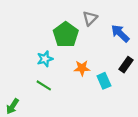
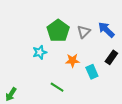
gray triangle: (90, 18) -> (84, 32), moved
green line: (44, 85) -> (57, 87), moved

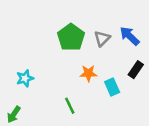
cyan star: (40, 52) -> (25, 78), moved
green line: (57, 87) -> (70, 106), turned 32

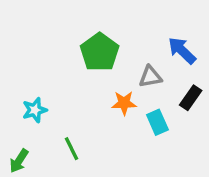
gray triangle: (102, 38) -> (150, 77), moved, turned 35
green line: (70, 106) -> (72, 149), moved

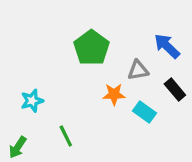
black rectangle: (191, 98) -> (175, 89), turned -75
cyan rectangle: (157, 122) -> (144, 112), turned -30

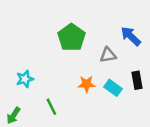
black rectangle: (175, 89) -> (137, 80), moved, turned 30
orange star: (114, 94) -> (87, 84), moved

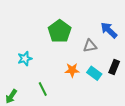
cyan star: (25, 79) -> (25, 59), moved
black rectangle: (137, 80) -> (114, 67), turned 32

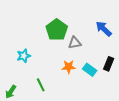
gray triangle: (90, 46) -> (75, 43), moved

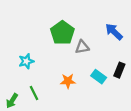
orange star: (69, 67) -> (68, 81), moved
green line: (41, 85) -> (34, 93), moved

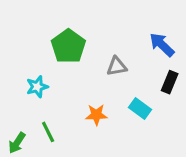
green pentagon: (62, 33) -> (68, 46), moved
black rectangle: (119, 70) -> (170, 82), moved

